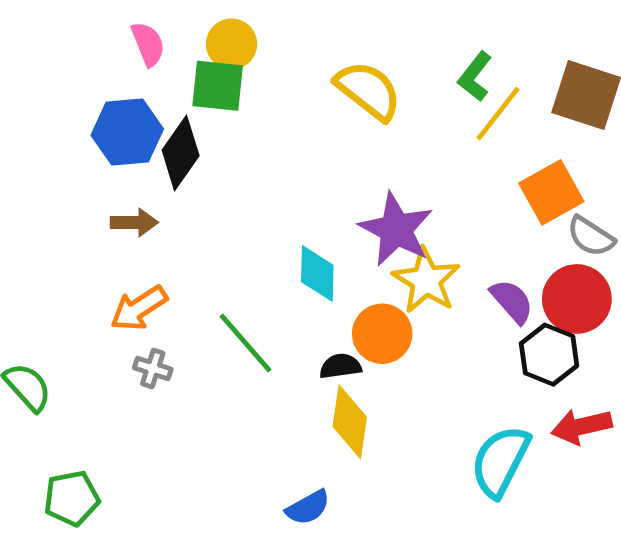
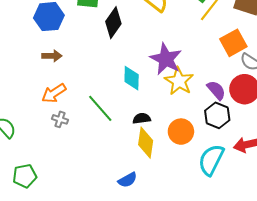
black diamond: (181, 153) -> (113, 23), moved
orange circle: (382, 334) -> (181, 132), moved
black hexagon: (549, 355) -> (217, 115), moved

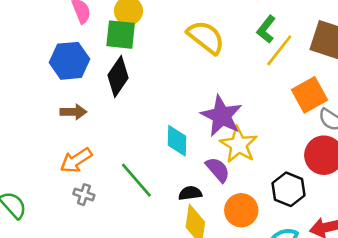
black diamond: (113, 23) -> (118, 77), moved
purple semicircle: (216, 90) -> (218, 170), moved

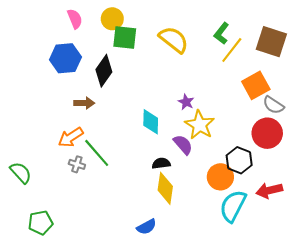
green square: (121, 35) -> (125, 38), moved
brown arrow: (73, 112) -> (84, 103), moved
purple star: (222, 116) -> (186, 102), size x0.5
green line: (136, 180) -> (97, 153), moved
orange circle: (241, 210) -> (220, 177), moved

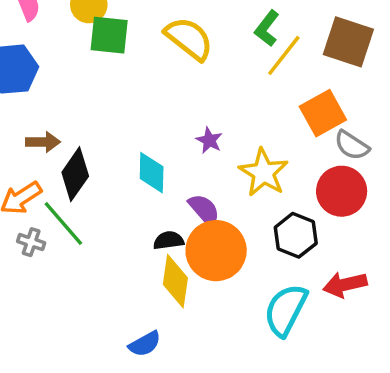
black diamond: (104, 71) -> (75, 174), moved
yellow star: (200, 125) -> (264, 173), moved
orange circle: (220, 177) -> (216, 251), moved, size x1.4

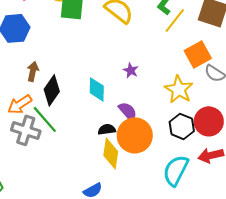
brown arrow: (43, 142) -> (33, 71), turned -78
yellow star: (264, 173) -> (179, 89), moved
red circle: (342, 191) -> (209, 121), moved
gray cross: (31, 242) -> (26, 130), size x1.8

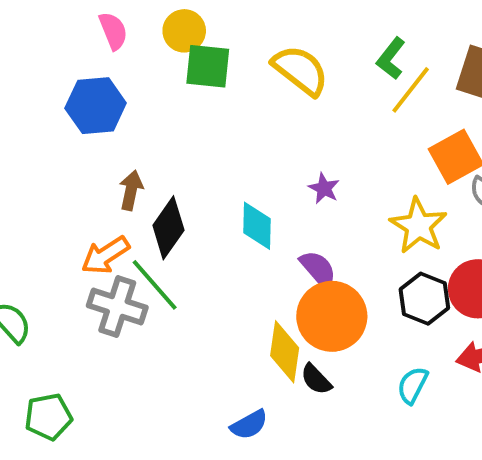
black semicircle: (107, 129) -> (316, 379), moved, turned -126
cyan semicircle: (176, 170) -> (413, 385), size x0.6

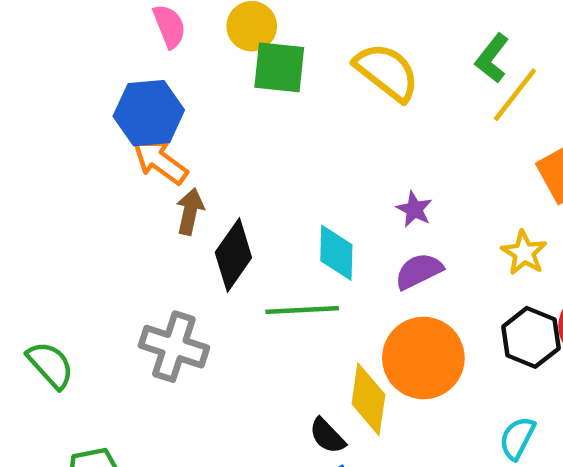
yellow star: (418, 226) -> (524, 253), size x0.7
orange arrow: (105, 255) -> (160, 161), moved, turned 69
purple semicircle: (318, 269) -> (419, 271), moved, turned -75
green line: (155, 285) -> (302, 310), moved, turned -52
black semicircle: (316, 379) -> (327, 436), moved

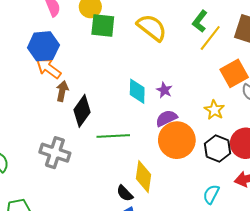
cyan diamond: (336, 253) -> (137, 91), moved
orange circle: (423, 358) -> (177, 140), moved

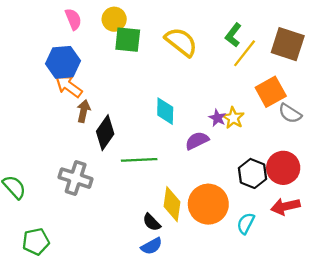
purple star: (164, 90) -> (217, 118), moved
yellow star: (214, 110) -> (233, 118), moved
orange circle: (177, 140) -> (208, 204), moved

